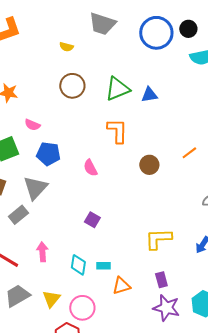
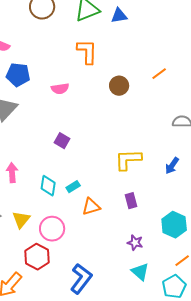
pink semicircle: (90, 168) -> (60, 89), turned -72
cyan rectangle: (103, 266) -> (73, 187), turned -32
purple star: (166, 308) -> (135, 243), moved, size x0.6

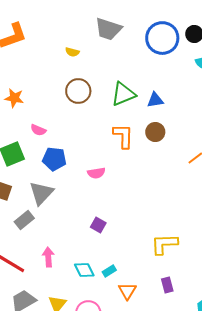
brown circle: (119, 86) -> (155, 132), moved
cyan diamond: (48, 186) -> (84, 270), turned -35
orange triangle: (91, 207) -> (127, 291), turned -42

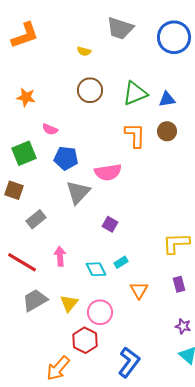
pink semicircle: (96, 173) -> (108, 172), size x1.5
gray triangle: (41, 193) -> (78, 192), moved
cyan rectangle: (109, 271) -> (121, 262), moved

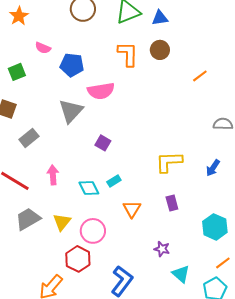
orange star: (26, 97) -> (19, 16), turned 30
green square: (24, 153) -> (17, 72), size x0.7
blue pentagon: (66, 158) -> (72, 65), moved
purple star: (183, 326) -> (162, 249), moved

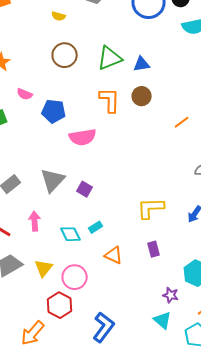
gray triangle: (71, 111) -> (53, 180), moved
orange triangle: (132, 209) -> (114, 255), turned -36
purple star: (162, 249) -> (171, 295), moved

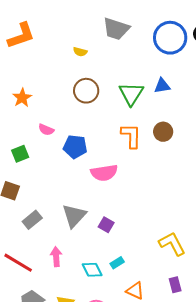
green triangle: (110, 58) -> (131, 94), turned -36
blue triangle: (142, 64) -> (162, 86), moved
yellow L-shape: (151, 208) -> (172, 244), turned 64

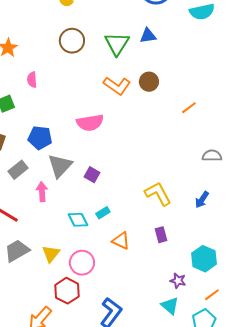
pink semicircle: (46, 130) -> (32, 80), turned 63
orange L-shape: (131, 136) -> (117, 86), turned 124
blue pentagon: (75, 147) -> (40, 138), moved
pink arrow: (56, 257) -> (42, 192), moved

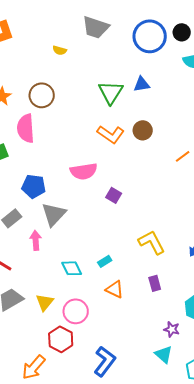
brown circle: (72, 41) -> (42, 95), moved
pink semicircle: (32, 80) -> (26, 128), size x1.8
purple square: (92, 175) -> (114, 195), moved
cyan rectangle: (103, 213) -> (105, 261), moved

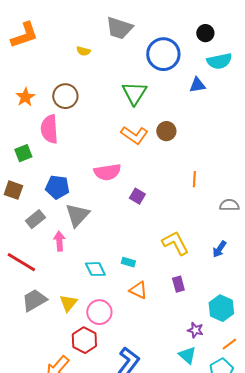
blue circle: (150, 36) -> (163, 54), moved
blue triangle: (142, 84) -> (197, 85), moved
orange line: (183, 156) -> (194, 179), moved, turned -49
cyan rectangle: (105, 261) -> (128, 262), turned 48

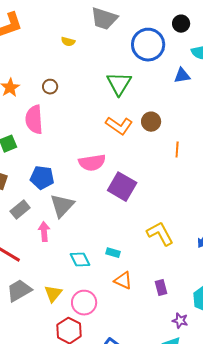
black circle: (205, 33) -> (181, 24), moved
brown circle: (65, 96) -> (50, 87), size x0.6
orange line: (194, 179) -> (177, 150), moved
purple square: (137, 196) -> (122, 187), size x1.8
purple rectangle: (178, 284) -> (161, 288), moved

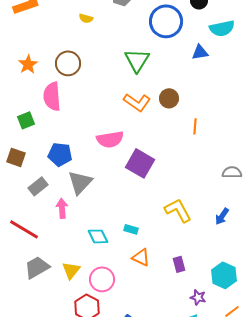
brown circle: (50, 87) -> (68, 63), size x1.6

